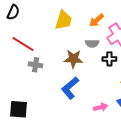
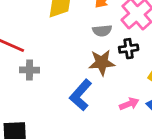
brown star: (73, 59) -> (102, 63), moved
pink arrow: (101, 107) -> (129, 104), moved

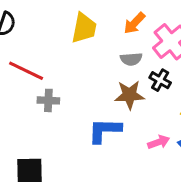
black cross: (129, 49) -> (160, 80), turned 36
blue L-shape: (81, 95) -> (105, 130), turned 48

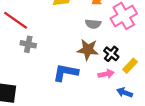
black cross: (160, 80) -> (111, 54), moved
pink arrow: (159, 142) -> (106, 74), moved

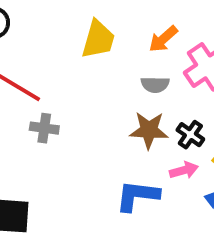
blue L-shape: (66, 73) -> (137, 196), moved

